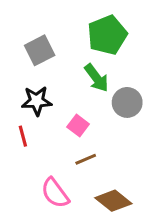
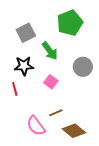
green arrow: (96, 78) -> (50, 51), moved
brown line: (86, 159) -> (56, 113), moved

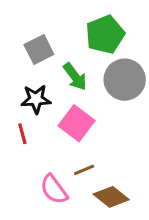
gray circle: (83, 67) -> (125, 80), moved, size x1.4
pink square: (51, 82) -> (77, 123), size x1.6

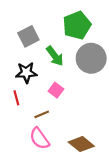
pink square: (77, 123) -> (56, 90), size x0.6
brown line: (84, 170) -> (42, 114), moved

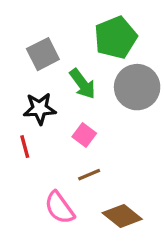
brown line: (42, 114) -> (89, 175), moved

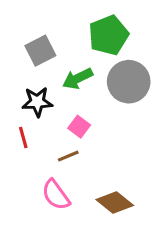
green arrow: (83, 84) -> (78, 79), turned 100
brown line: (89, 175) -> (68, 156), moved

